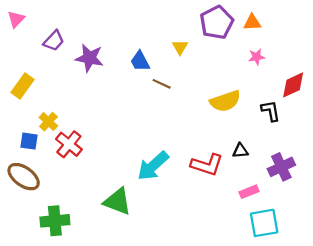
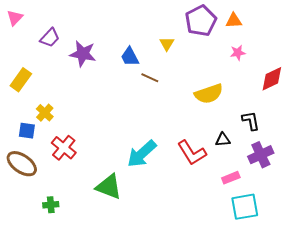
black L-shape: (271, 111) -> (251, 121), moved
red cross: (69, 144) -> (64, 148), moved
red L-shape: (207, 165) -> (192, 153), turned 40
green cross: (55, 221) -> (51, 205), size x0.6

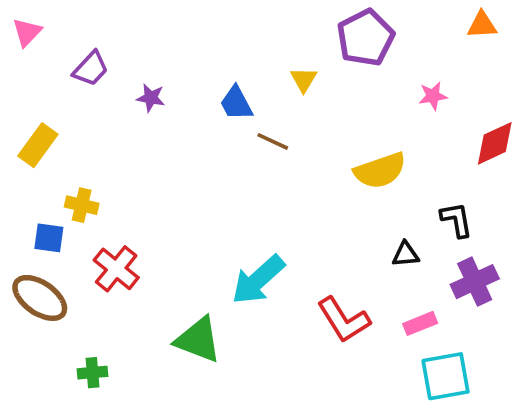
orange triangle: (234, 21) -> (482, 25), moved
purple star: (83, 54) -> (151, 98), size x0.6
yellow cross: (45, 113) -> (82, 205), turned -30
red L-shape: (192, 153) -> (344, 320), moved

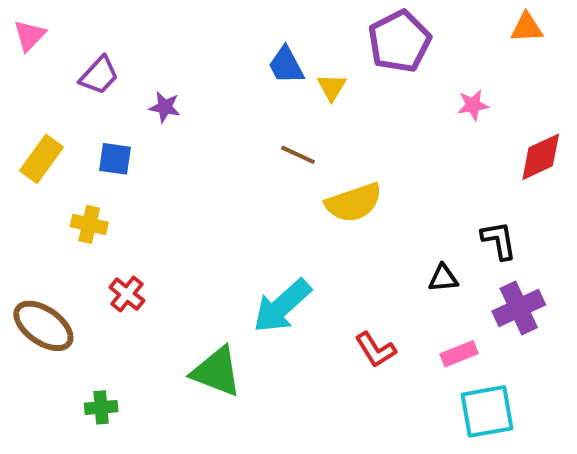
blue trapezoid: (236, 103) -> (286, 65), moved
yellow semicircle: (380, 171) -> (354, 203), moved
blue square: (49, 238) -> (115, 159), moved
red cross: (116, 269) -> (127, 294), size x0.7
red L-shape: (344, 320) -> (376, 350), size x0.7

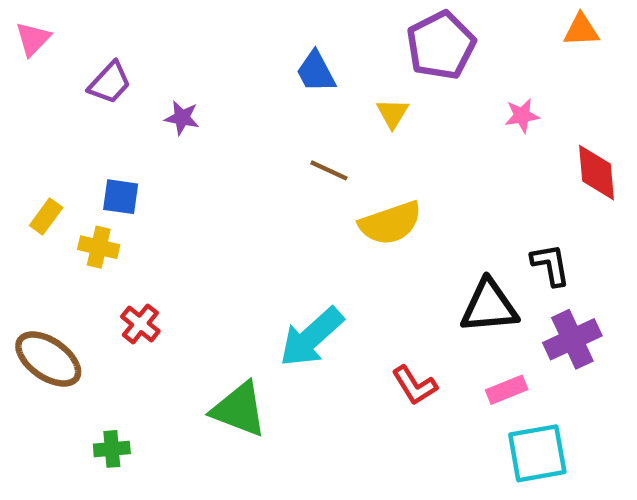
yellow triangle: (332, 87) -> (393, 113), moved
red diamond: (541, 157) -> (597, 173), turned -70
yellow rectangle: (41, 159) -> (46, 216), moved, size x0.7
blue square: (115, 159) -> (121, 197), moved
black triangle: (443, 278) -> (489, 306), size x1.8

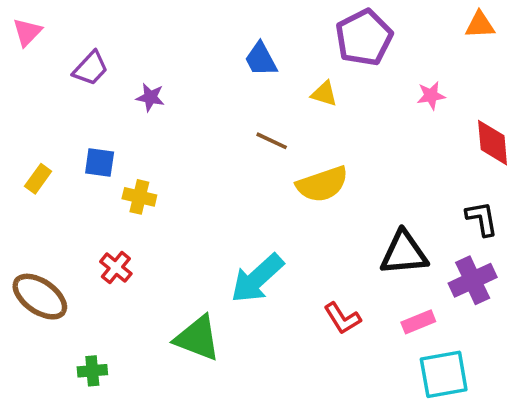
yellow triangle: (393, 113) -> (324, 94), turned -44
yellow cross: (99, 247) -> (139, 197), moved
black L-shape: (550, 265) -> (482, 219), moved

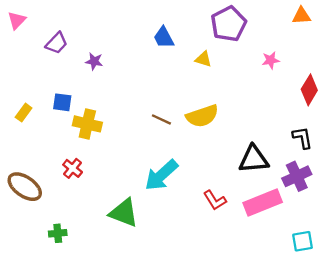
brown line: (272, 141) -> (161, 119), moved
red diamond: (493, 143) -> (309, 90), turned 36
yellow cross: (139, 197) -> (87, 124), size x1.4
pink rectangle: (418, 322) -> (263, 203), size x1.8
cyan square: (444, 374) -> (302, 241), moved, size x0.7

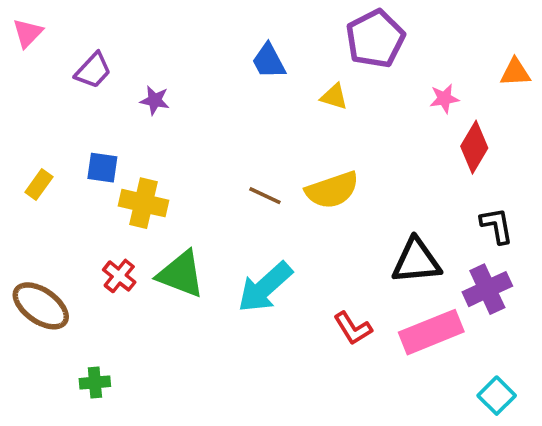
orange triangle: (301, 16) -> (515, 72), moved
red diamond: (309, 90) -> (474, 147), moved
green triangle: (124, 213) -> (181, 274), moved
cyan square: (302, 241) -> (497, 396), turned -35

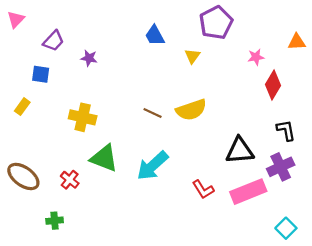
yellow triangle: (334, 97) -> (192, 56), turned 49
blue square: (102, 168) -> (41, 74), moved
red cross: (119, 276) -> (70, 180), moved

